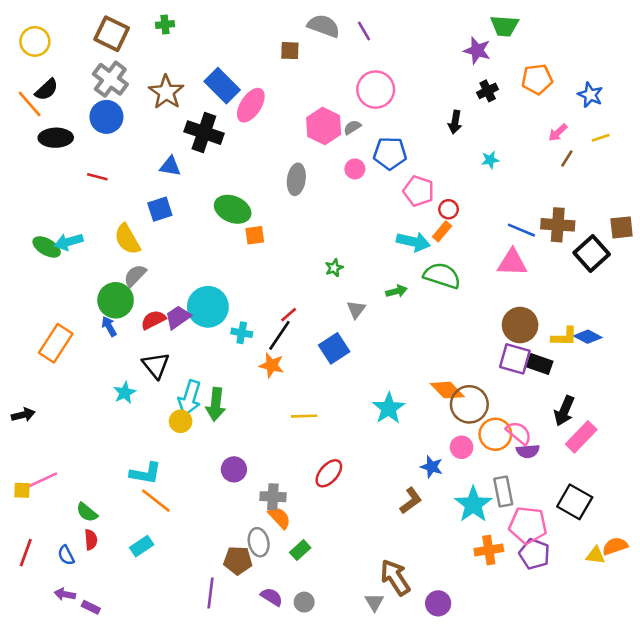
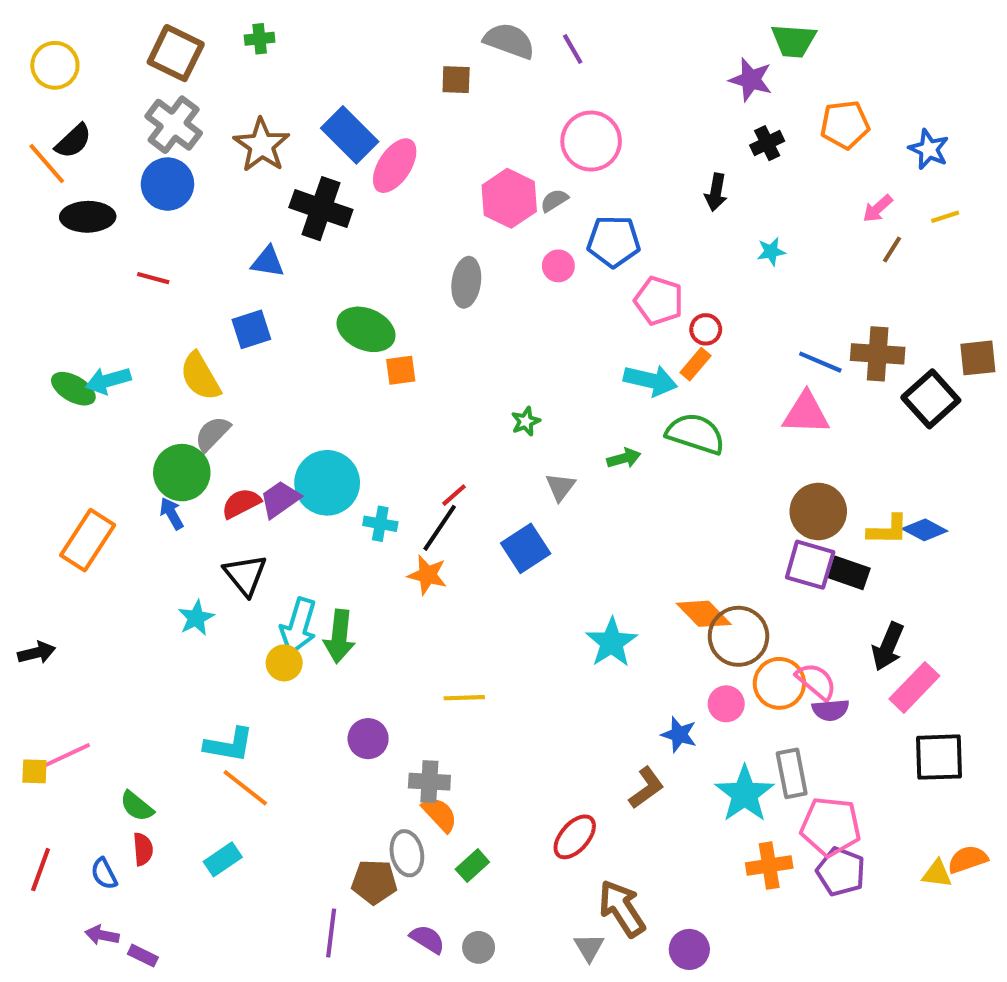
yellow line: (304, 416) -> (464, 698), moved
red ellipse: (329, 473) -> (575, 837), moved
black square: (575, 502) -> (939, 757), moved, turned -32

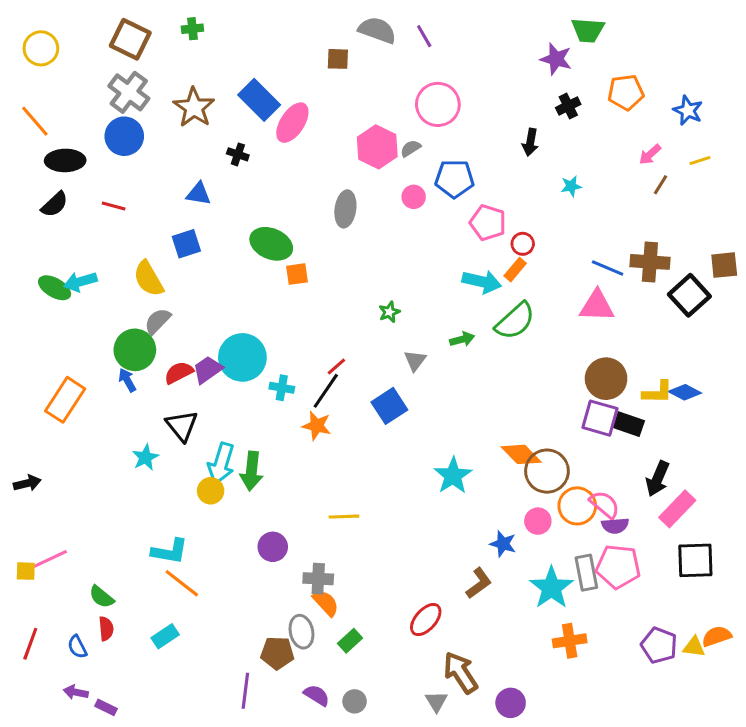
black semicircle: (73, 141) -> (55, 204), moved
black cross: (321, 209) -> (238, 154), size x0.5
green semicircle: (695, 434) -> (515, 321), turned 120
pink pentagon: (831, 827) -> (618, 567), moved
purple pentagon: (841, 872) -> (659, 645), moved

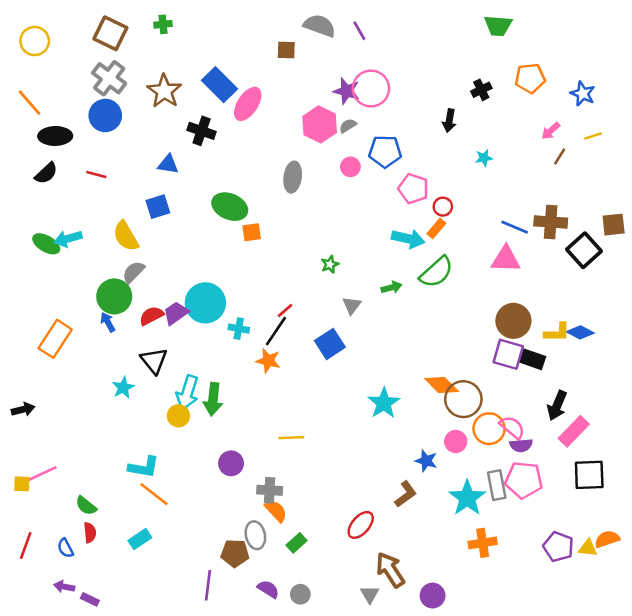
purple star: (556, 59) -> (347, 91), moved
black cross: (238, 154) -> (202, 131), size x1.5

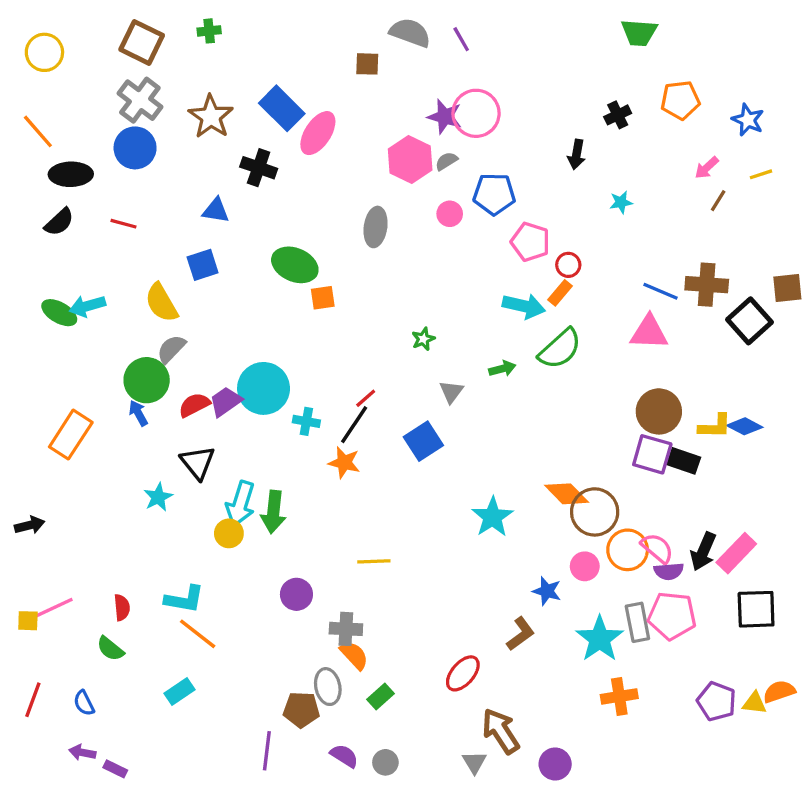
black arrow: (557, 406) -> (703, 551), moved
red semicircle: (90, 533) -> (122, 608), moved

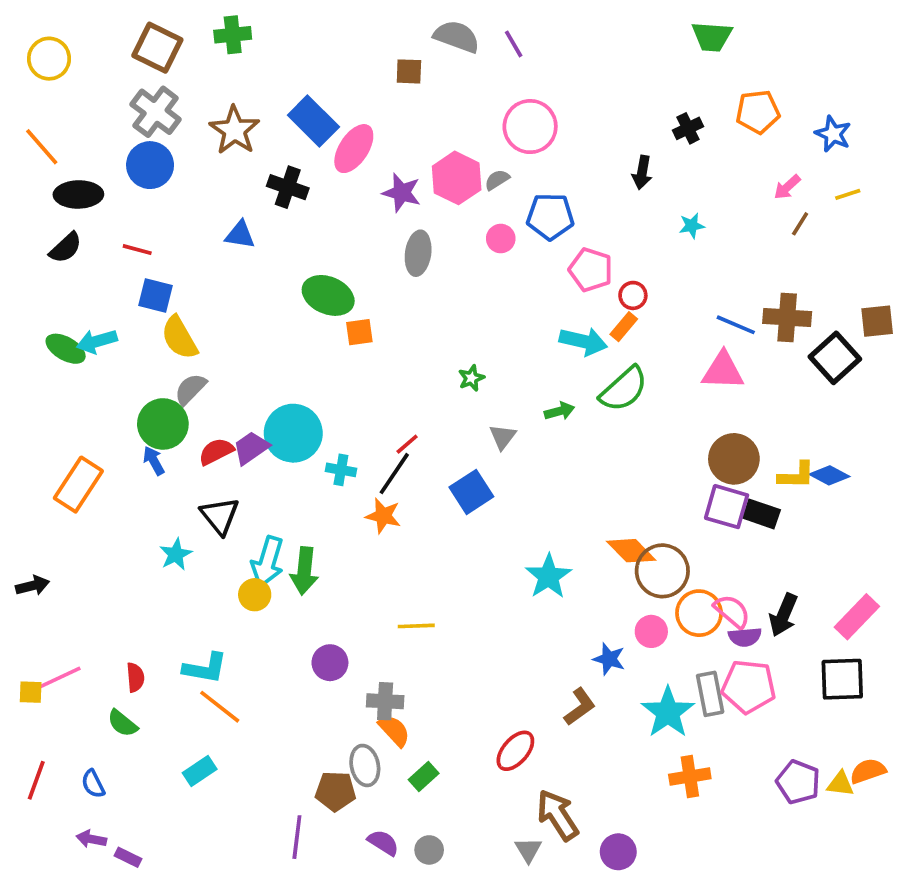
green cross: (209, 31) -> (233, 35), size x1.4
purple star: (445, 117) -> (402, 193), moved
blue square: (203, 265) -> (156, 295), moved, turned 32
pink rectangle: (736, 553) -> (857, 617), moved

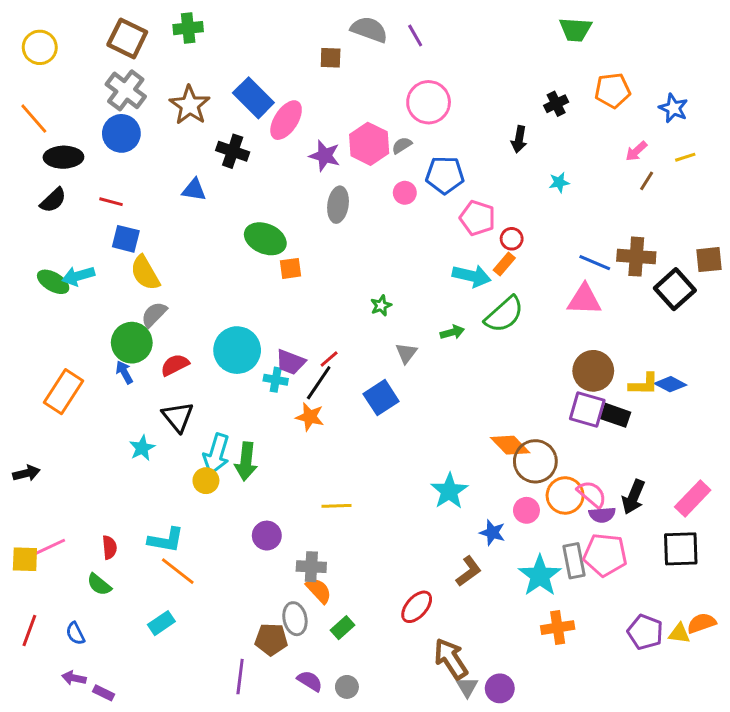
purple trapezoid: (251, 448) -> (291, 362), moved, turned -124
cyan star: (548, 576) -> (449, 491), moved
yellow square: (31, 692) -> (25, 559), size x1.4
gray triangle: (528, 850) -> (467, 687), moved

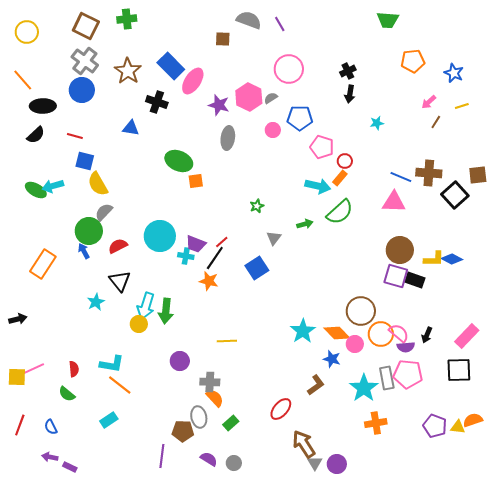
black cross: (556, 104) -> (348, 71), moved
orange diamond: (510, 445) -> (337, 333), moved
black arrow: (633, 497) -> (427, 335), size x0.7

